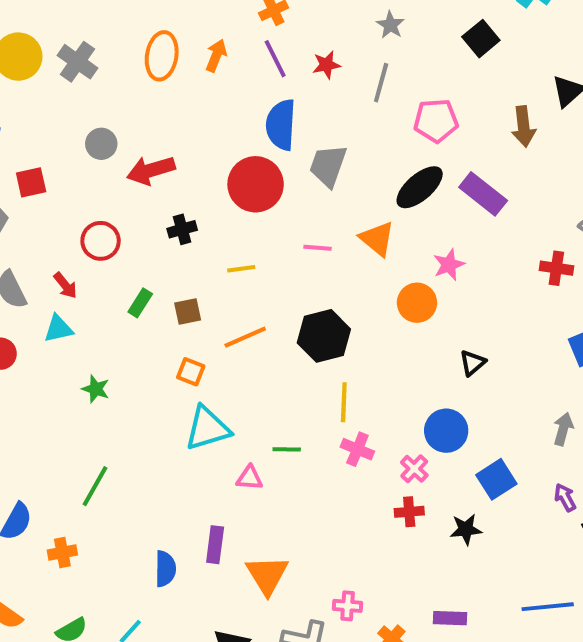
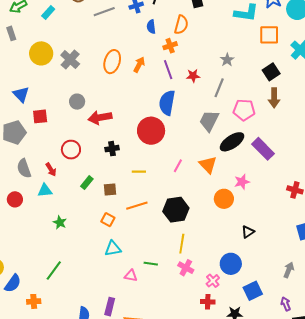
brown arrow: (524, 127) -> (274, 98), moved
gray trapezoid: (328, 166) -> (209, 121), moved
pink line: (318, 248) -> (178, 166), turned -72
cyan triangle: (207, 428) -> (113, 249), size x0.7

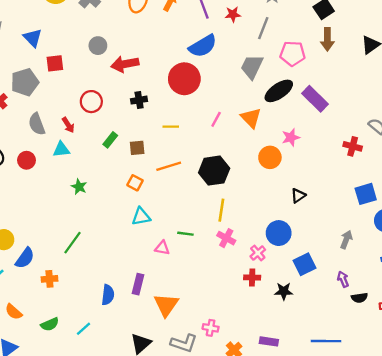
blue semicircle: (167, 103) -> (203, 46), turned -130

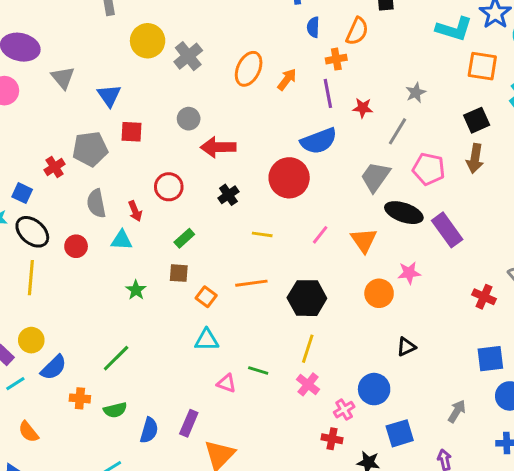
black ellipse: (279, 91) -> (404, 213), turned 44
black cross: (139, 100) -> (228, 195), turned -35
brown square: (137, 148) -> (179, 273), moved
green semicircle: (50, 324) -> (115, 410), moved

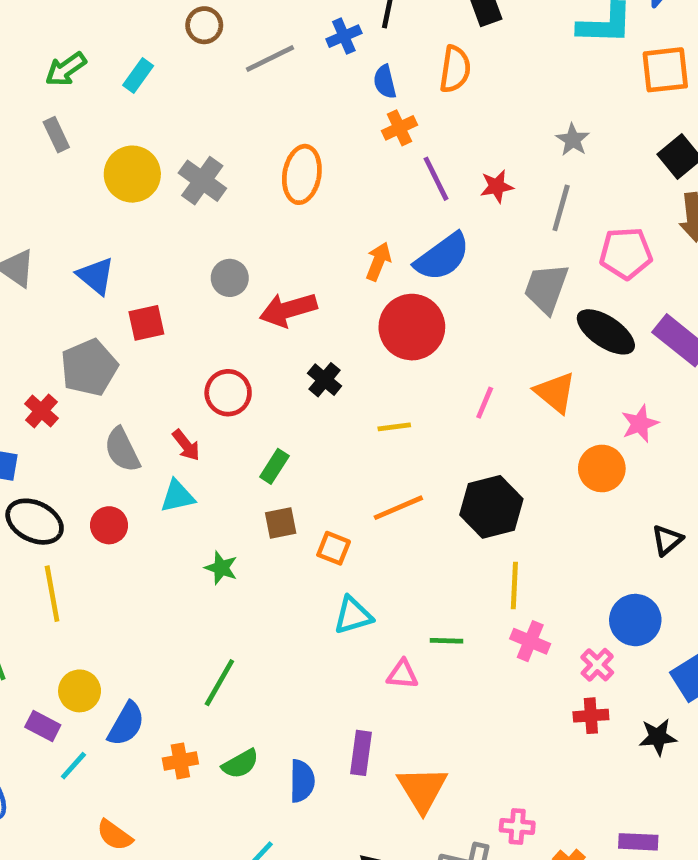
orange cross: (336, 59) -> (399, 128), moved
orange arrow: (287, 79) -> (378, 262), moved
black ellipse: (404, 213) -> (606, 332), turned 30

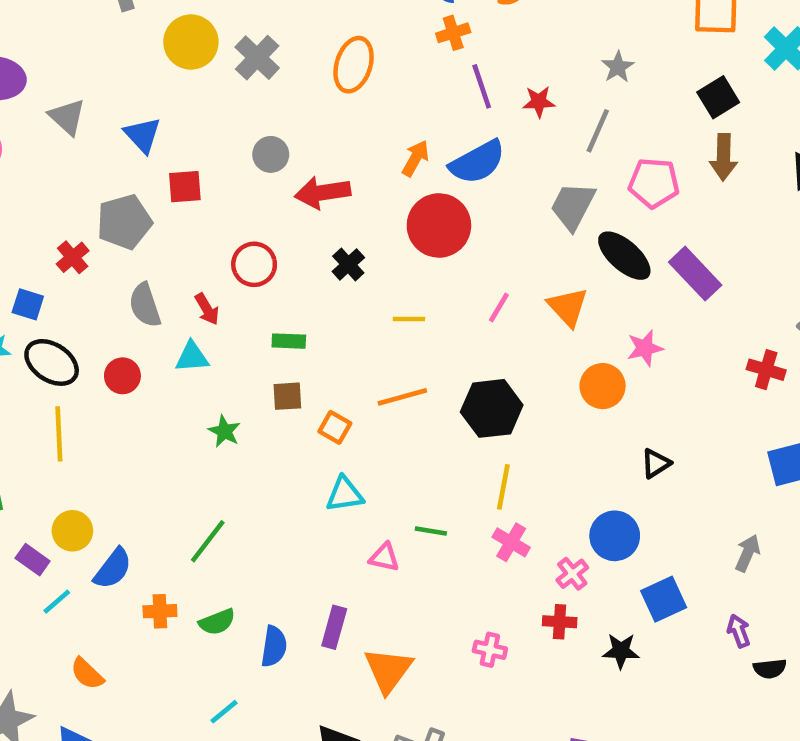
green rectangle: (274, 466) -> (289, 341), turned 52
pink cross: (517, 826) -> (490, 650), moved

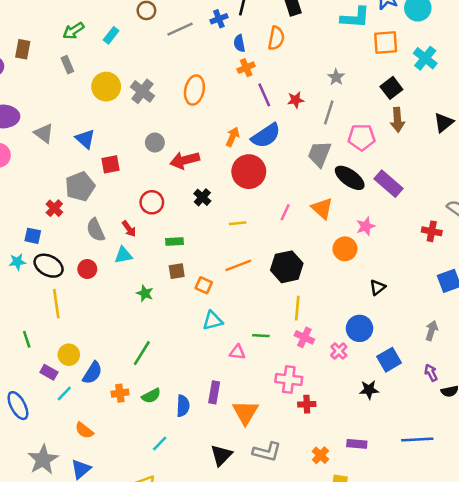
red cross: (560, 622) -> (307, 404), moved
pink cross: (490, 650) -> (289, 379), moved, size x1.5

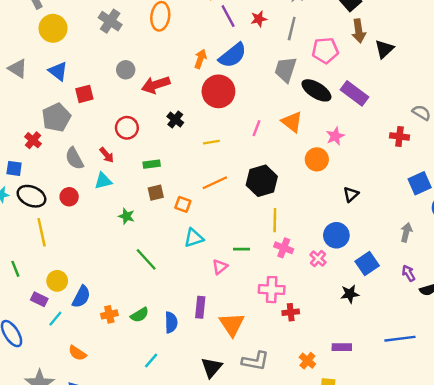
yellow circle: (106, 87) -> (53, 28), moved
black triangle: (444, 123) -> (384, 49), moved
pink triangle: (237, 352) -> (220, 267), turned -42
green line: (142, 353) -> (146, 259), moved, turned -70

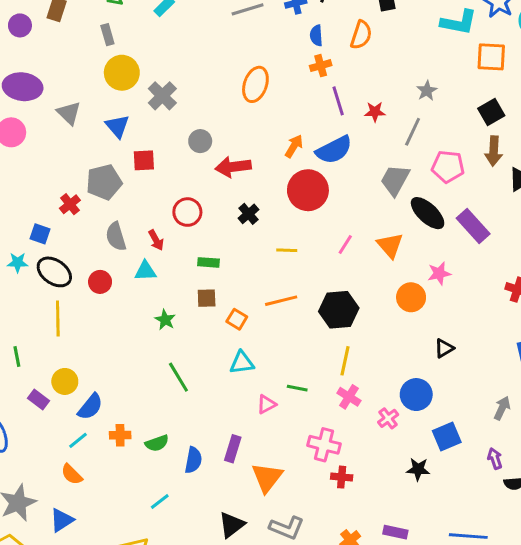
gray cross: (110, 21) -> (162, 96), moved
cyan line: (55, 319) -> (78, 440), moved

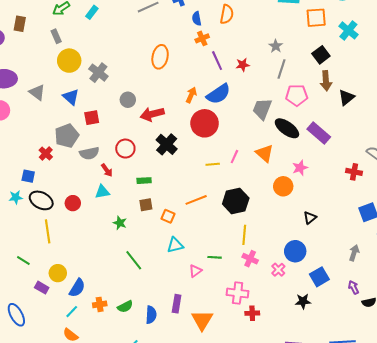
gray line: (413, 132) -> (281, 69), moved
black cross: (248, 214) -> (167, 144), size x1.5
gray semicircle: (116, 237) -> (89, 153), moved, turned -78
yellow line: (287, 250) -> (213, 164), moved
green line: (17, 356) -> (23, 261), turned -40

